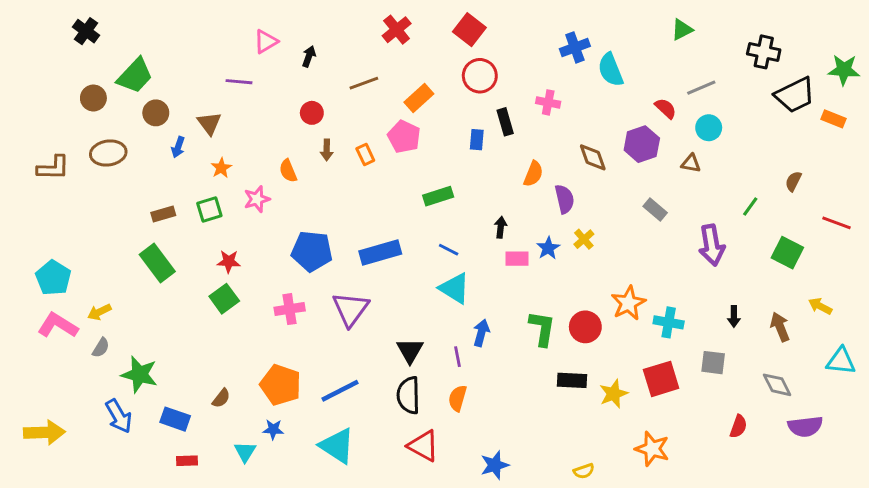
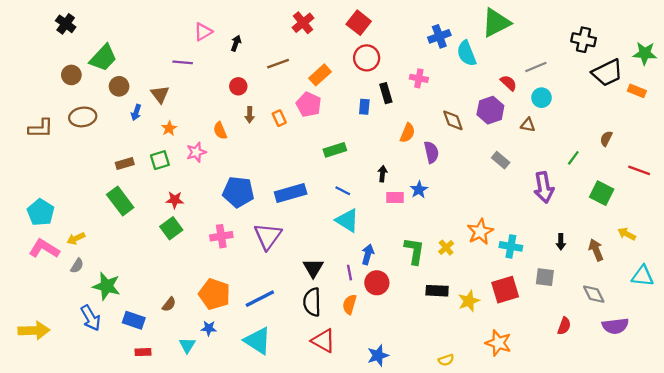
green triangle: (682, 30) -> (496, 23), moved, size x1.8
yellow cross: (584, 239) -> (446, 248), moved
red circle: (585, 327) -> (377, 283), moved

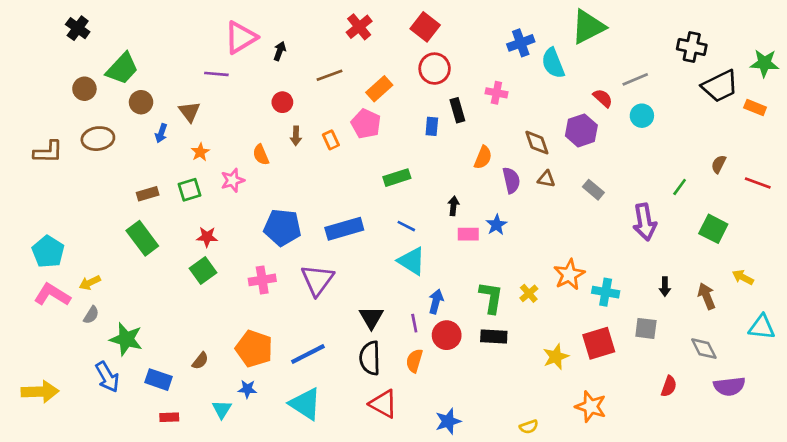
pink triangle: (203, 32) -> (241, 38), size x1.5
brown triangle: (528, 125) -> (546, 179), moved
red line: (639, 170) -> (758, 183), moved
black rectangle: (437, 291) -> (494, 336), moved

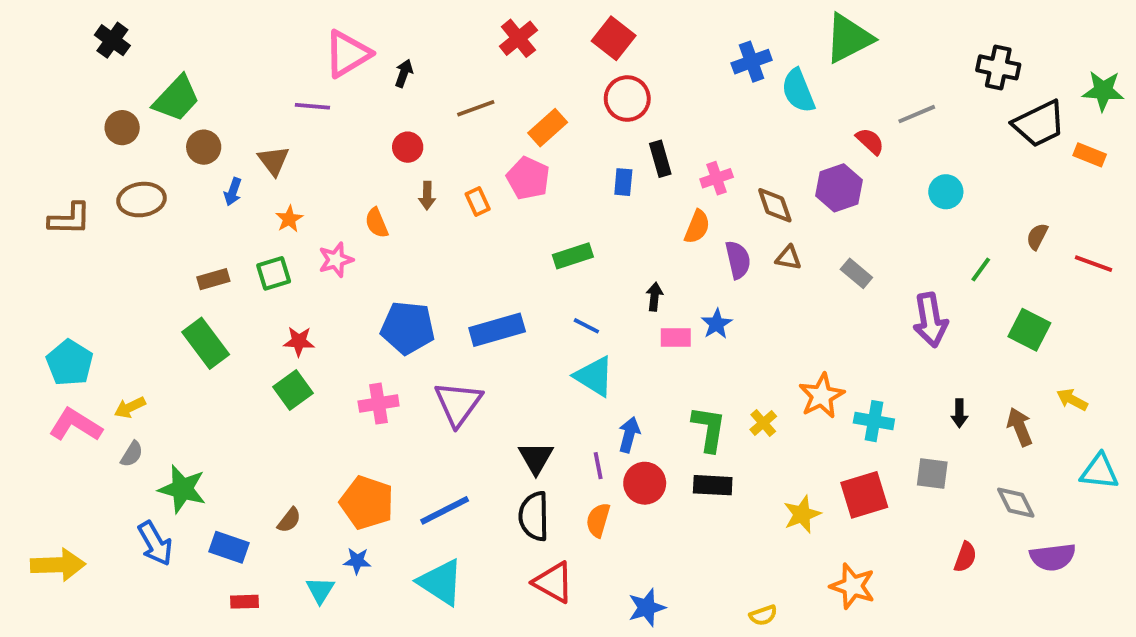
pink cross: (496, 93) -> (717, 178), moved, turned -30
cyan circle: (642, 116) -> (946, 192), moved

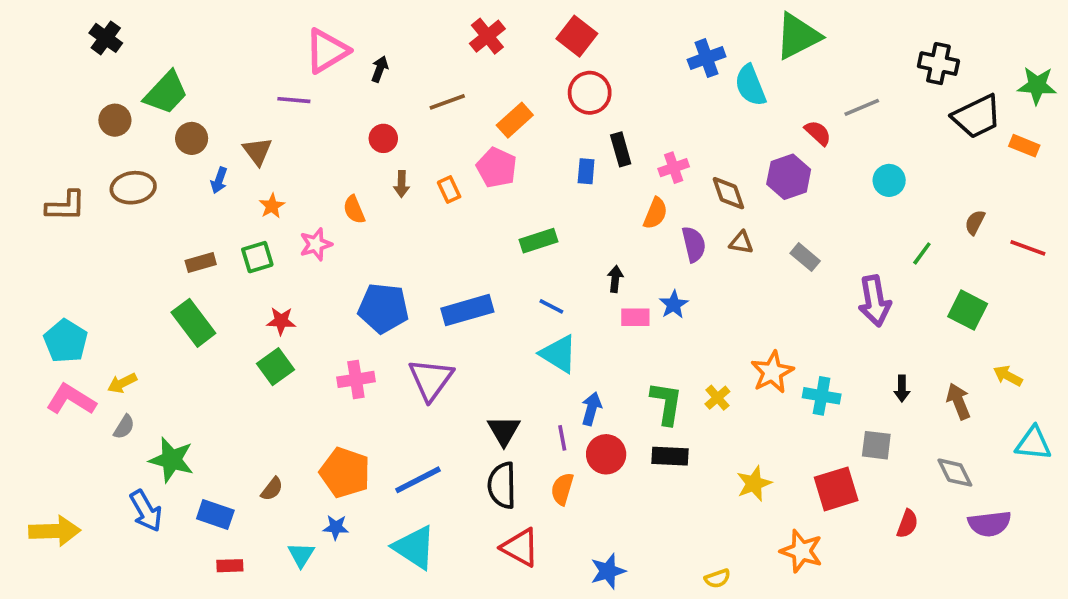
red square: (864, 495) -> (836, 489), moved

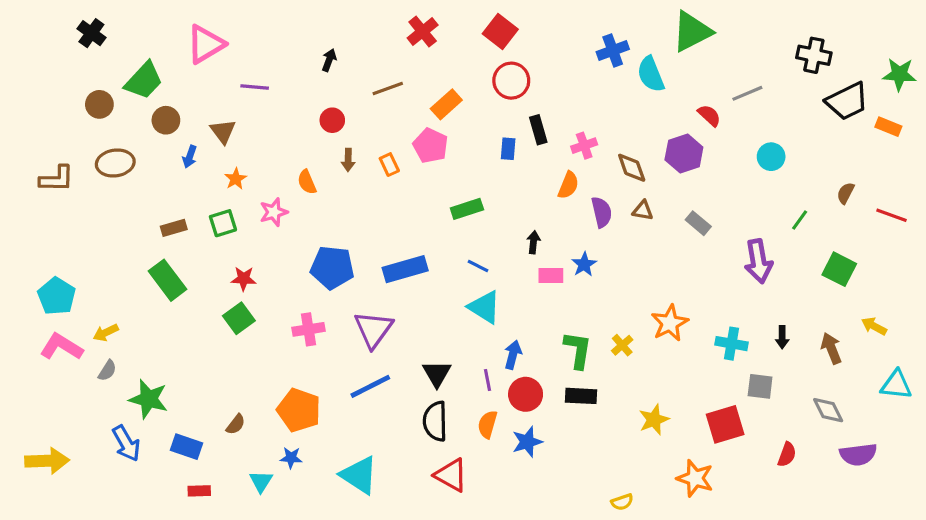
pink triangle: (327, 51) -> (206, 44), moved
cyan cross: (822, 396) -> (731, 344), moved
blue line: (418, 480) -> (370, 386), moved
blue star: (608, 571) -> (527, 442), moved

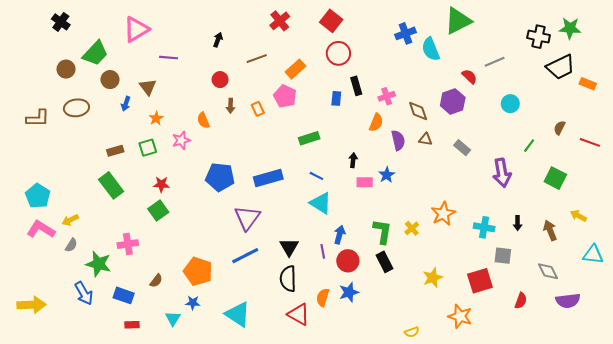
green star: (899, 74) -> (570, 28), moved
pink cross: (309, 329) -> (128, 244), moved
black rectangle: (581, 396) -> (385, 262), turned 60
orange semicircle: (488, 424) -> (323, 297), moved

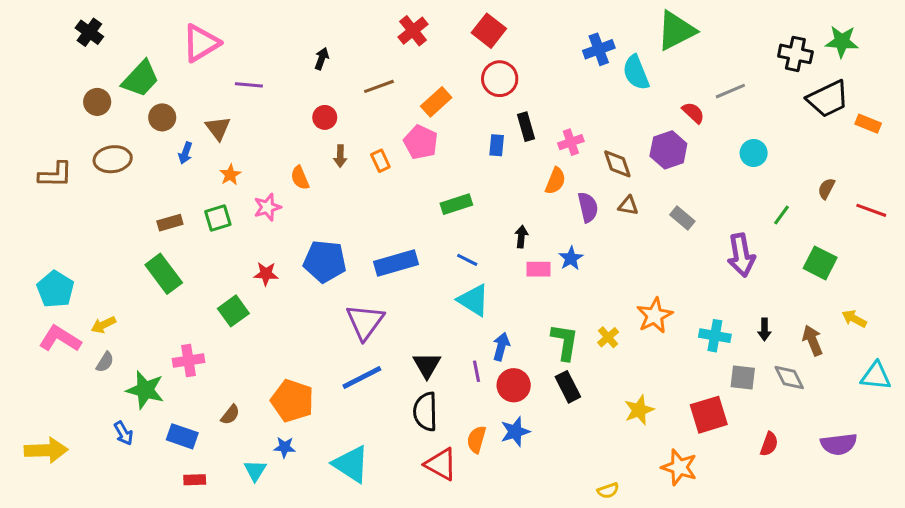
red star: (161, 184) -> (266, 274), moved
gray diamond: (548, 271) -> (789, 377), moved
blue arrow: (84, 293) -> (123, 433), size x0.7

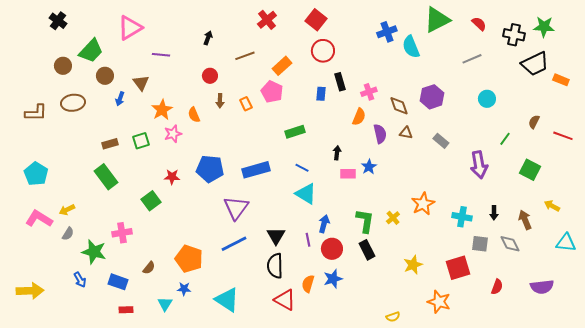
red semicircle: (693, 113) -> (479, 24), moved
orange star: (230, 175) -> (162, 110), moved, size x1.5
cyan pentagon: (55, 289) -> (36, 174), moved

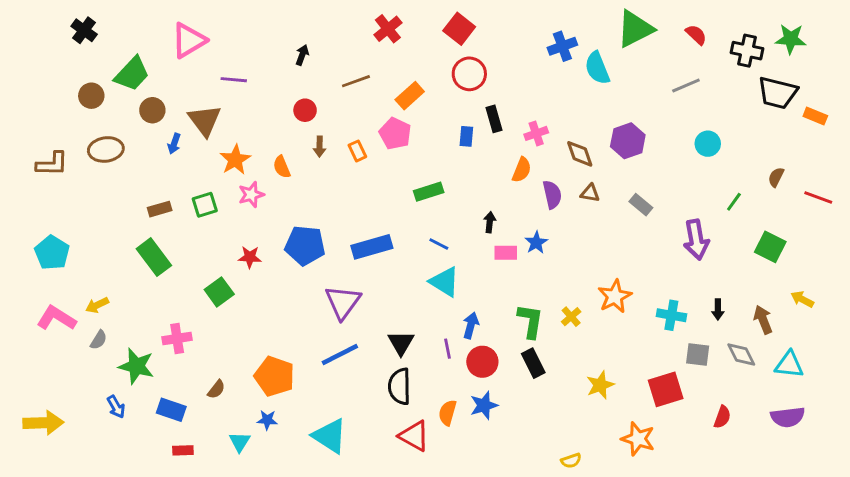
black trapezoid: (535, 64) -> (778, 93), turned 40
brown triangle: (141, 83) -> (205, 120), size x1.4
cyan triangle: (566, 243) -> (789, 365), moved

